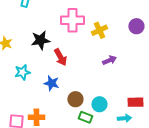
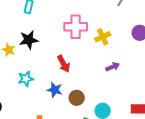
black star: (40, 40) -> (29, 40), moved
brown circle: (75, 99) -> (77, 98), moved

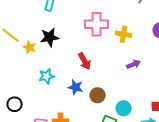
yellow cross: (103, 37) -> (124, 34), turned 35

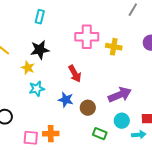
yellow star: (30, 47) -> (28, 68), moved
purple arrow: (134, 64) -> (120, 95), moved, size x1.6
cyan circle: (124, 108) -> (122, 121), moved

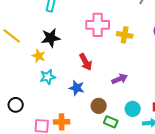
purple arrow: (120, 95) -> (120, 79), moved, size x0.7
brown circle: (88, 108) -> (99, 106), moved

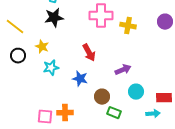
black star: (51, 38) -> (54, 18), moved
black circle: (16, 105) -> (18, 56), moved
cyan circle: (133, 109) -> (136, 92), moved

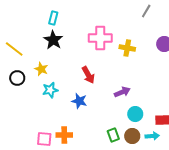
black star: (54, 18) -> (53, 40), turned -30
brown circle: (102, 97) -> (132, 136), moved
green rectangle: (114, 113) -> (113, 135), turned 48

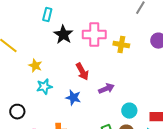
black star: (53, 40) -> (63, 35), moved
black circle: (17, 78) -> (17, 112), moved
purple arrow: (122, 92) -> (106, 89), moved

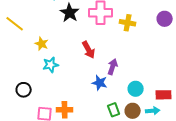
purple arrow: (106, 89) -> (113, 67), turned -49
blue star: (73, 98) -> (100, 83), moved

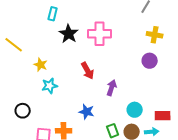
purple circle: (165, 19) -> (150, 61), moved
yellow cross: (128, 23) -> (155, 35), moved
blue star: (100, 83) -> (87, 112), moved

